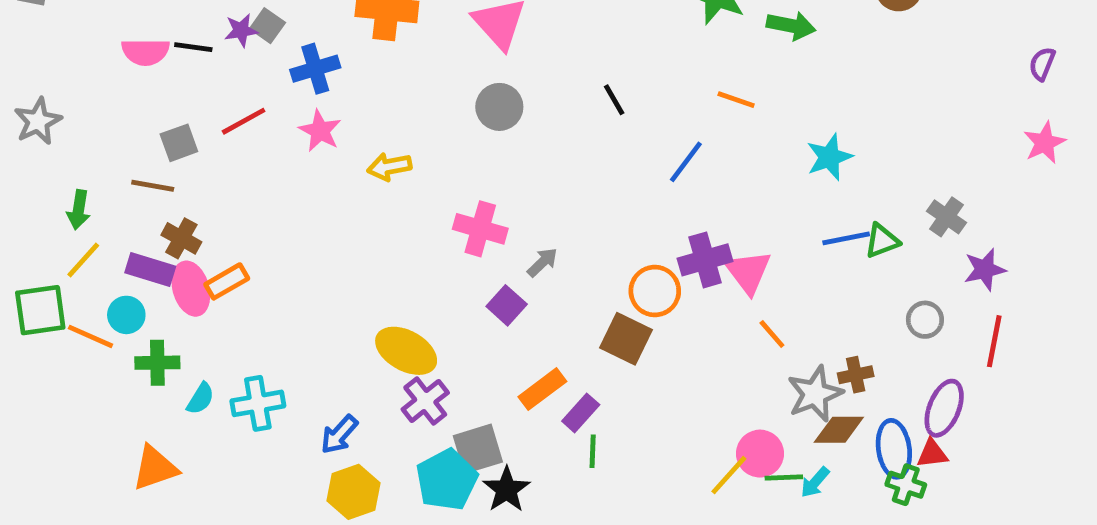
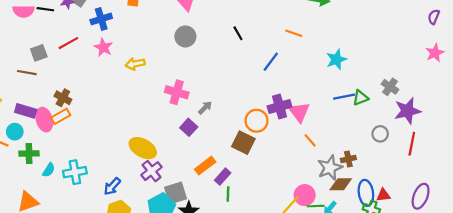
brown cross: (181, 238) -> (63, 98), moved
purple star: (985, 269) -> (407, 111), size x1.4
purple ellipse: (944, 408) -> (421, 196), moved

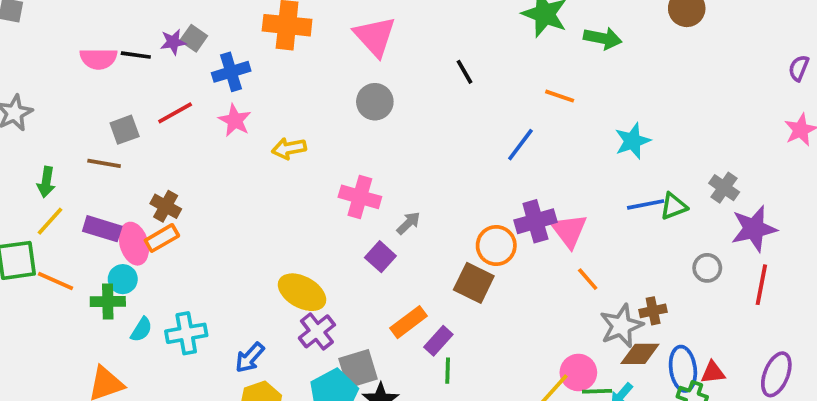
black line: (238, 33) -> (464, 72), moved
cyan circle: (15, 132) -> (123, 279), moved

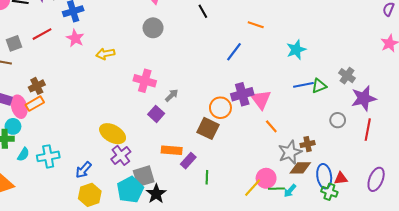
brown cross: (166, 206) -> (37, 86), turned 35
orange rectangle: (408, 322) -> (172, 150), turned 42
green line: (448, 371) -> (207, 177), moved

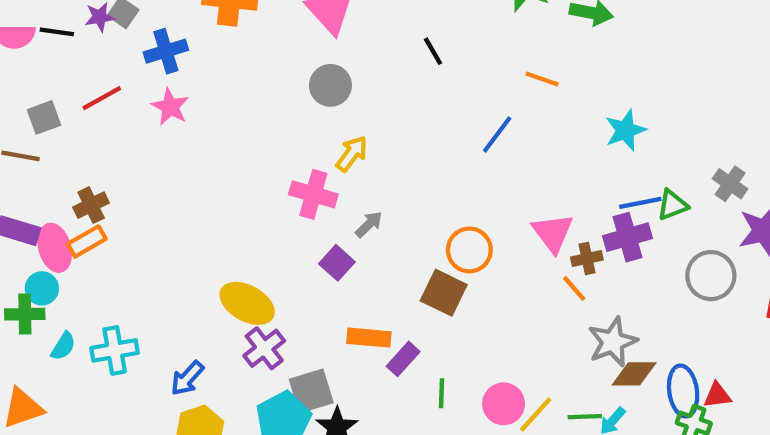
yellow arrow: (105, 54) -> (352, 154), moved, turned 138
purple cross: (242, 94) -> (628, 237), moved
gray circle: (338, 120) -> (711, 276), size x1.5
brown cross: (308, 144) -> (587, 258), moved
pink circle: (266, 178) -> (504, 404), moved

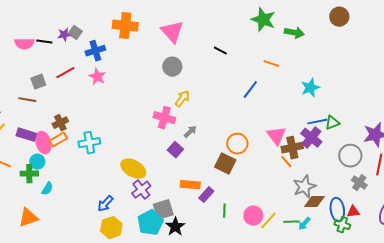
black line: (433, 51) -> (220, 51), turned -32
gray cross: (730, 184) -> (359, 183), moved
purple cross: (628, 237) -> (311, 138), turned -35
brown cross: (587, 258) -> (292, 148), size x1.5
cyan cross: (115, 350) -> (89, 143), moved

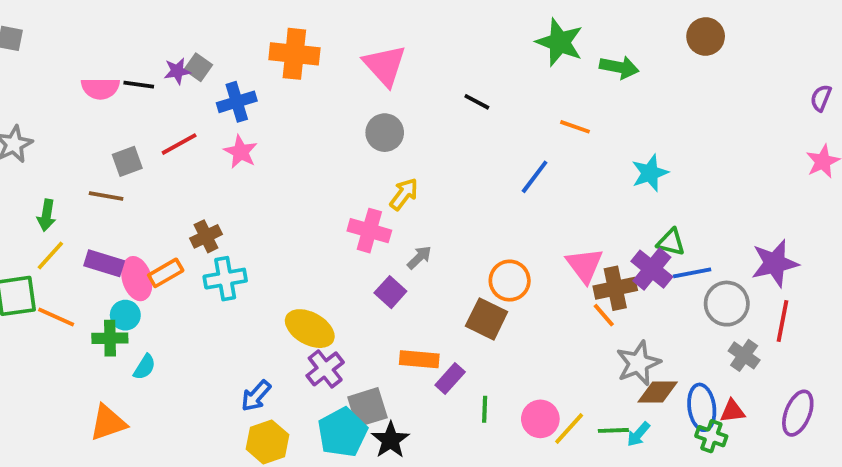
blue line: (317, 122) -> (692, 273), moved
brown cross: (60, 123) -> (206, 236), moved
green triangle: (332, 123) -> (671, 242), moved, turned 35

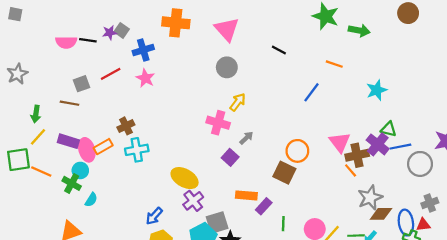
green cross: (110, 338) -> (72, 183), turned 30
gray cross: (744, 355) -> (430, 203), moved, turned 35

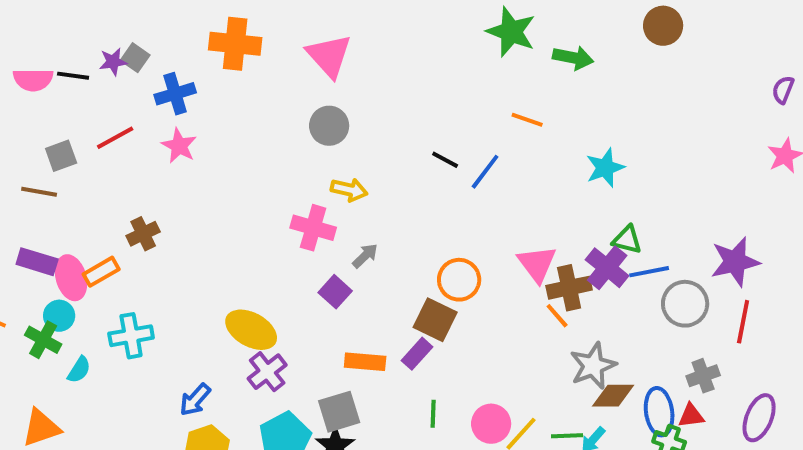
black line: (279, 50) -> (445, 160), moved
yellow arrow: (238, 102) -> (349, 190), turned 66
cyan cross: (137, 150) -> (131, 336), moved
purple rectangle: (264, 206) -> (417, 354), moved
gray square: (217, 223) -> (339, 412), moved

